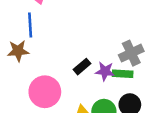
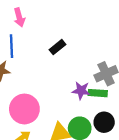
black rectangle: (82, 67) -> (57, 47), moved

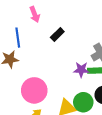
pink arrow: (19, 17) -> (35, 14), moved

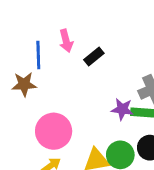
pink arrow: (35, 14) -> (66, 41), moved

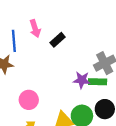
pink circle: (54, 131) -> (29, 100), size x0.7

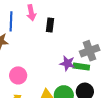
black rectangle: (58, 40) -> (50, 25), turned -48

